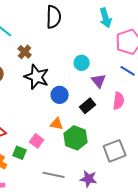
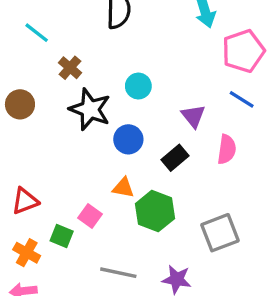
cyan circle: (82, 63) -> (138, 86), moved

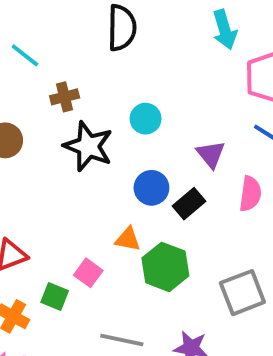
brown cross: (70, 68) -> (65, 97), turned 35
blue circle: (128, 139) -> (151, 188), moved

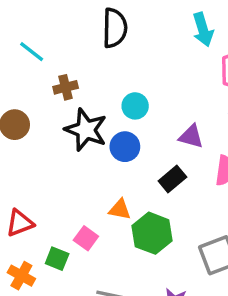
purple triangle: (211, 154) -> (191, 136), turned -36
blue circle: (151, 188) -> (125, 147), moved

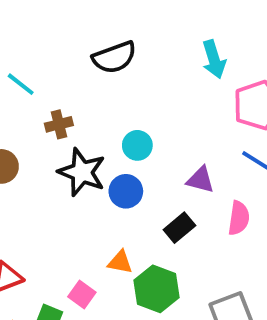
black semicircle: (115, 28) -> (114, 57), turned 69

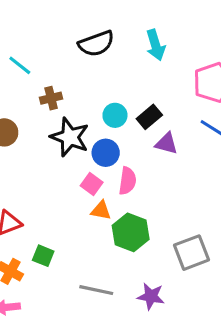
cyan arrow: (214, 59) -> (156, 45), moved
pink semicircle: (239, 218) -> (127, 181), moved
black rectangle: (179, 228) -> (149, 117), moved
pink square: (82, 295) -> (92, 184), moved

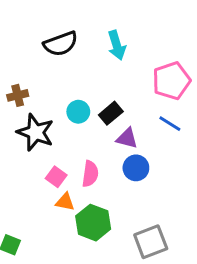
blue circle: (106, 153) -> (136, 168), moved

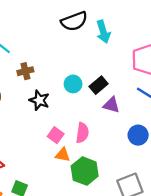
black semicircle: (61, 44) -> (74, 21), moved
black star: (35, 132) -> (39, 100), size x0.7
blue circle: (136, 168) -> (138, 135), moved

